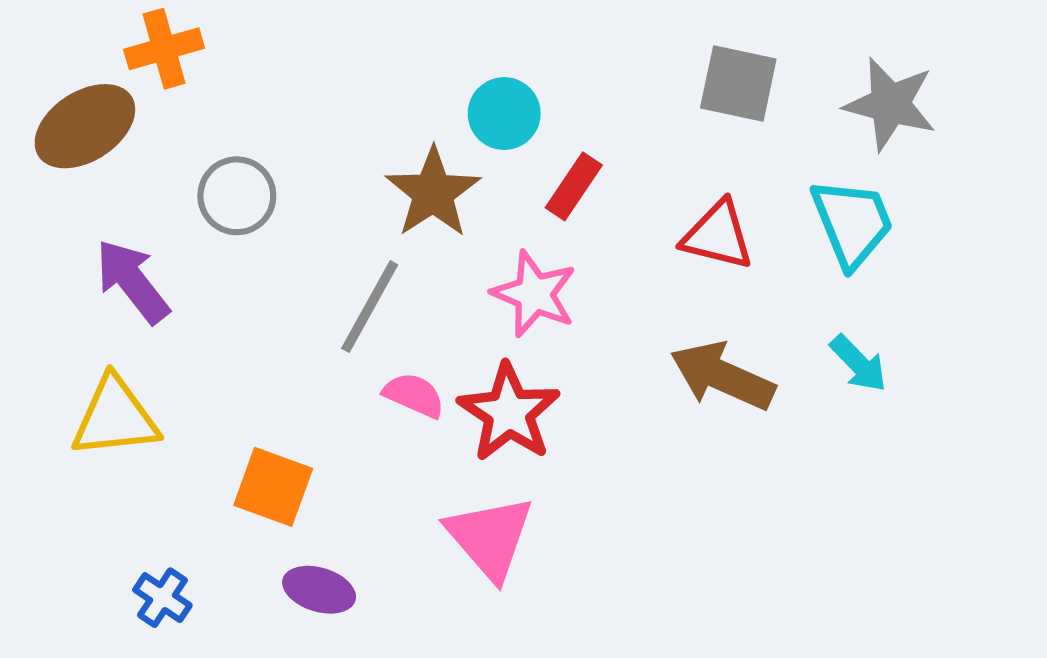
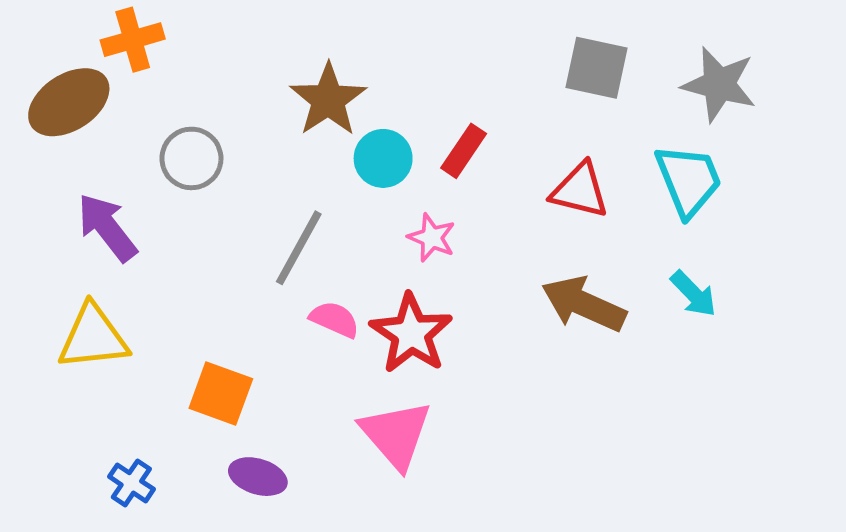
cyan circle: (504, 114) -> (383, 158), moved
brown star: (433, 193) -> (328, 100), moved
pink star: (534, 294) -> (432, 238), size x0.7

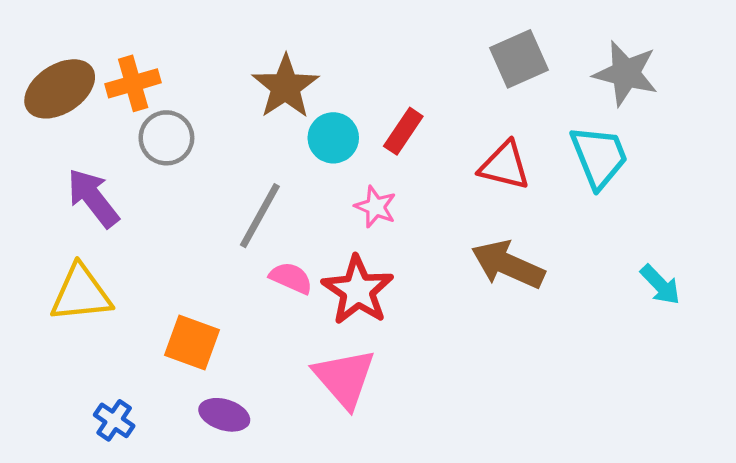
orange cross: (133, 40) -> (133, 83), moved
gray square: (596, 68) -> (519, 59), turned -36
cyan arrow: (694, 294) -> (660, 285), moved

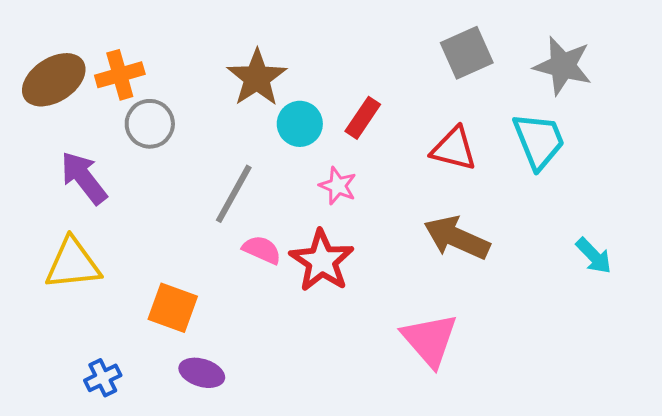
pink triangle: (344, 378) -> (430, 340), moved
blue cross: (114, 420) -> (103, 378), turned 30

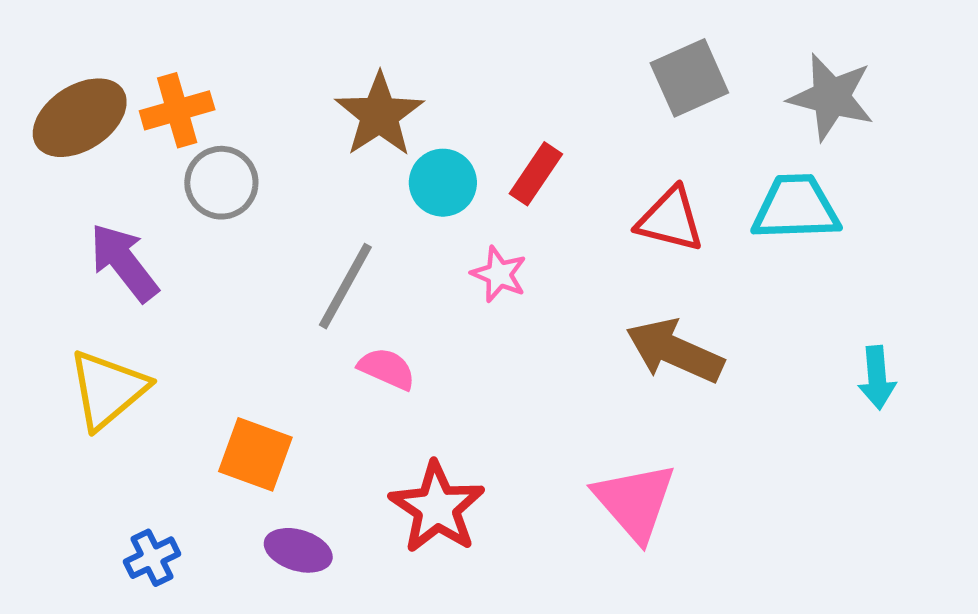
cyan trapezoid: (539, 141) -> (796, 208), turned -70
cyan arrow: (594, 256) -> (877, 378), turned 39
red star: (322, 261) -> (437, 508), moved
yellow triangle: (73, 264) -> (108, 389), turned -34

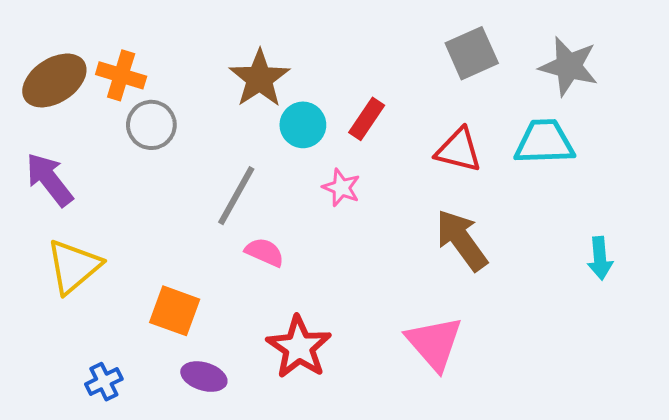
orange cross: (177, 110) -> (121, 75), turned 33
purple arrow: (124, 262) -> (49, 179), moved
brown arrow: (675, 351) -> (462, 240), turned 30

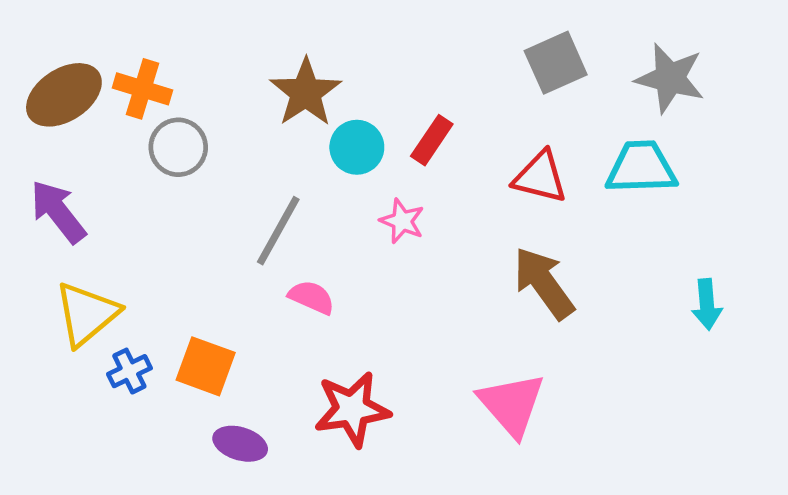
red star: (299, 347) -> (352, 409), turned 30
blue cross: (104, 382) -> (129, 371), moved

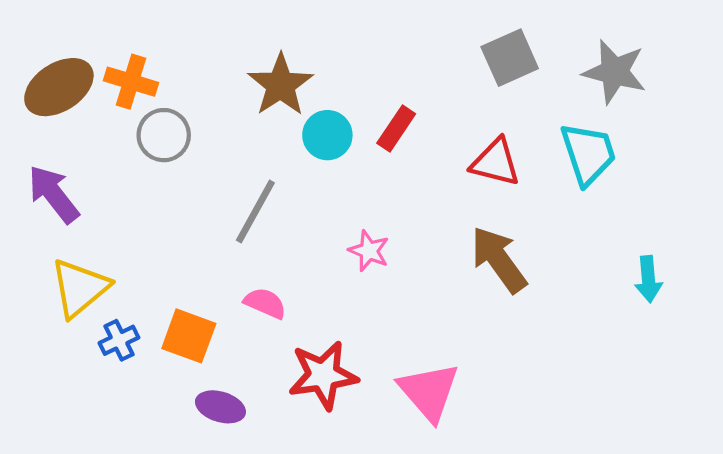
cyan trapezoid: (641, 167) -> (588, 154), turned 74
pink star: (402, 221) -> (369, 251), moved
pink semicircle: (312, 297) -> (265, 303), moved
pink triangle: (512, 404) -> (429, 392), moved

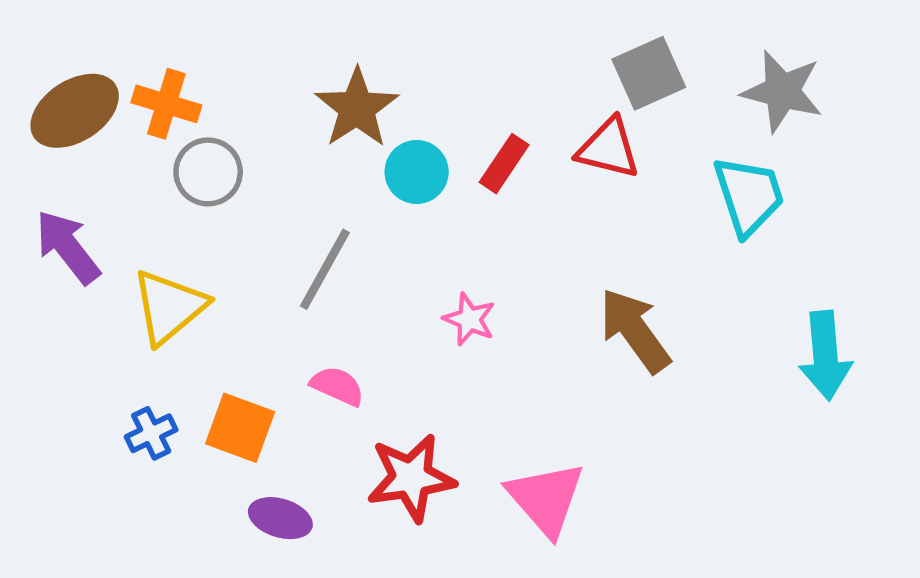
red triangle: (495, 162) -> (608, 148), moved
cyan arrow: (648, 279) -> (825, 355), size x1.5
yellow triangle: (80, 288) -> (169, 307), moved

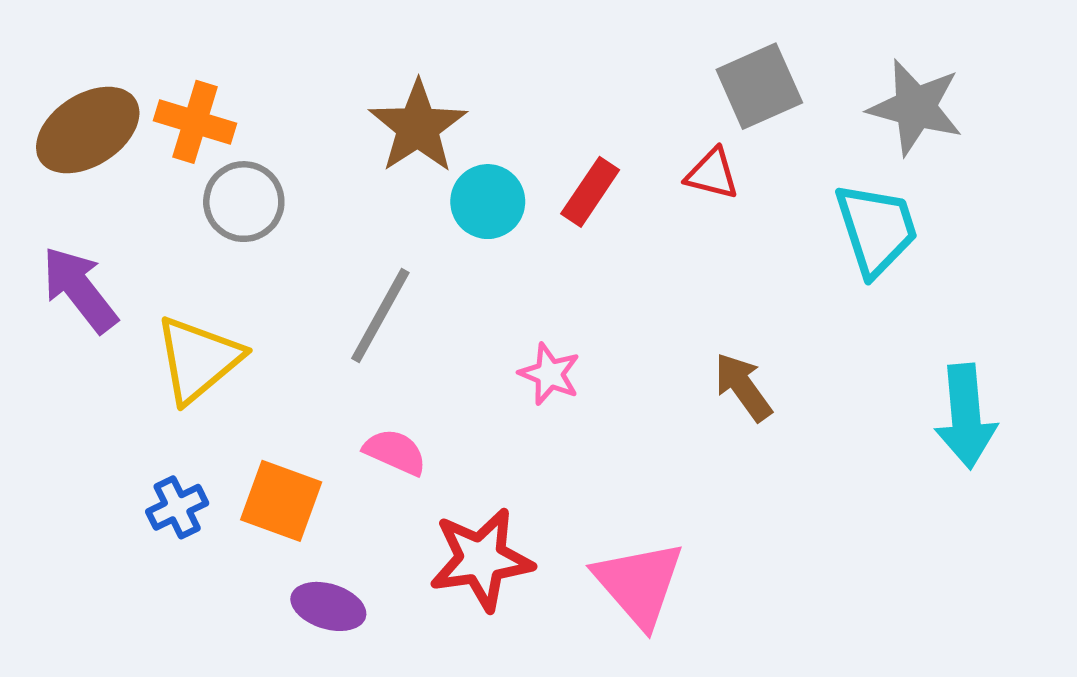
red triangle: (608, 148) -> (712, 174), size x0.7
brown arrow: (635, 330) -> (743, 387), size x0.7

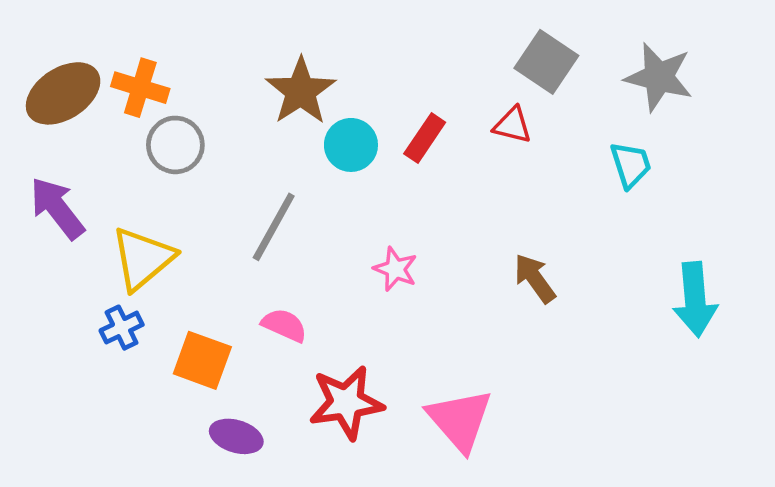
gray square: (759, 86) -> (546, 62), turned -32
cyan trapezoid: (876, 229) -> (631, 165), size x0.7
blue cross: (177, 507) -> (122, 328), moved

